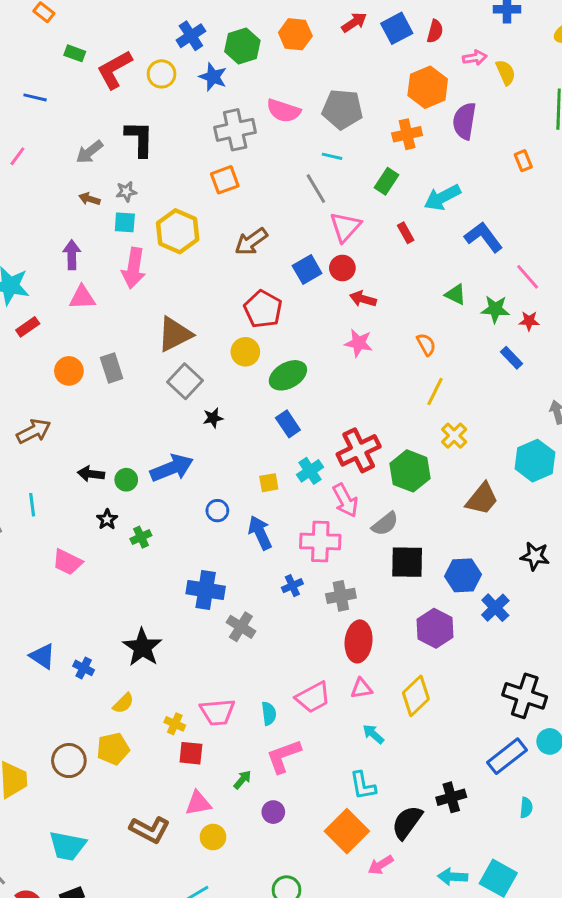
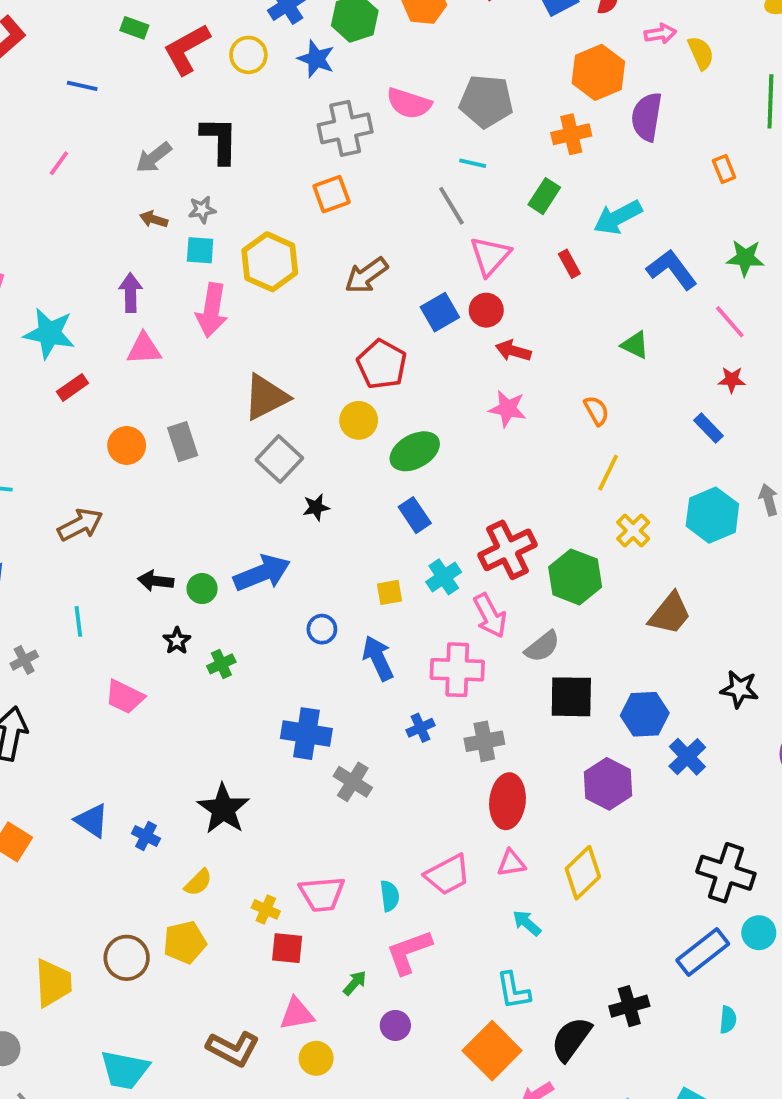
green star: (495, 309) -> (745, 258), moved
cyan hexagon: (535, 461) -> (712, 515), moved

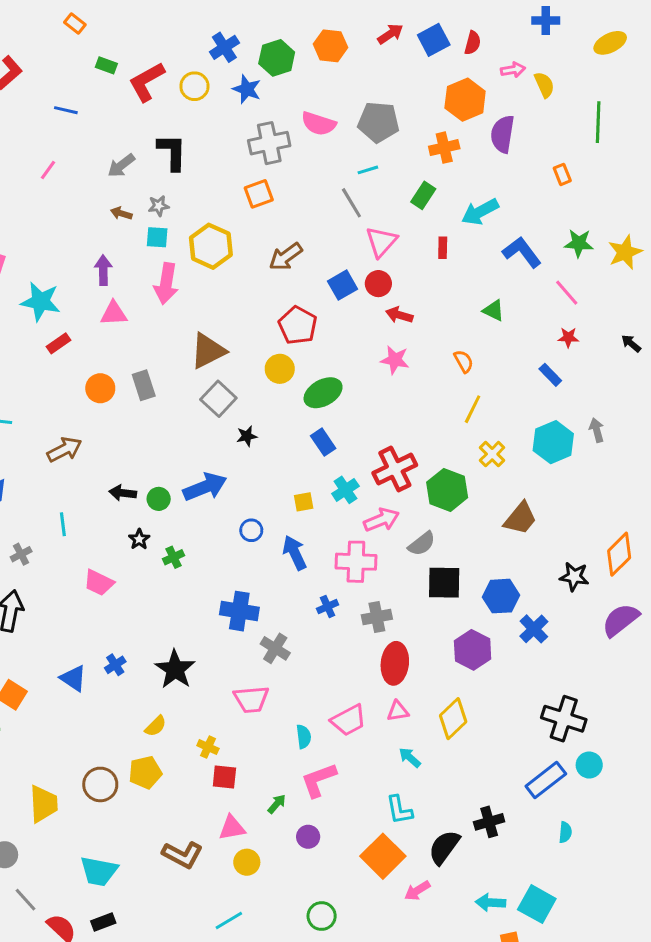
cyan line: (473, 163) -> (368, 170), turned -30
red rectangle: (569, 264) -> (443, 248), turned 30
pink arrow: (490, 616) -> (381, 520), turned -84
blue cross: (146, 836) -> (115, 665), moved, turned 30
pink trapezoid: (322, 894) -> (251, 699), moved

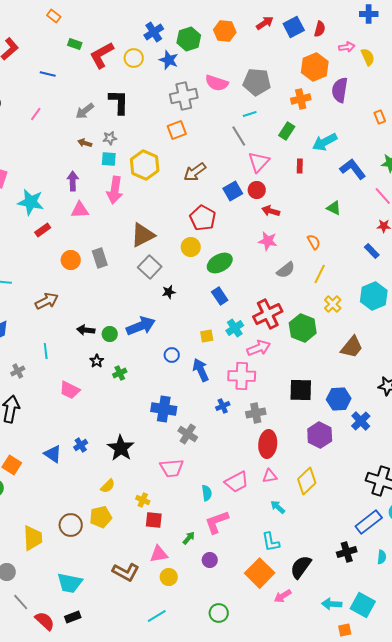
gray semicircle: (422, 544) -> (286, 270), moved
black cross: (489, 822) -> (347, 552), moved

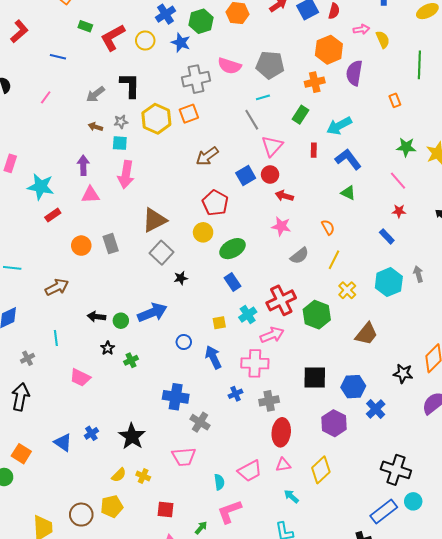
yellow hexagon: (145, 165) -> (156, 119), moved
blue L-shape: (353, 169) -> (348, 159), moved
yellow cross: (143, 500) -> (143, 476), moved

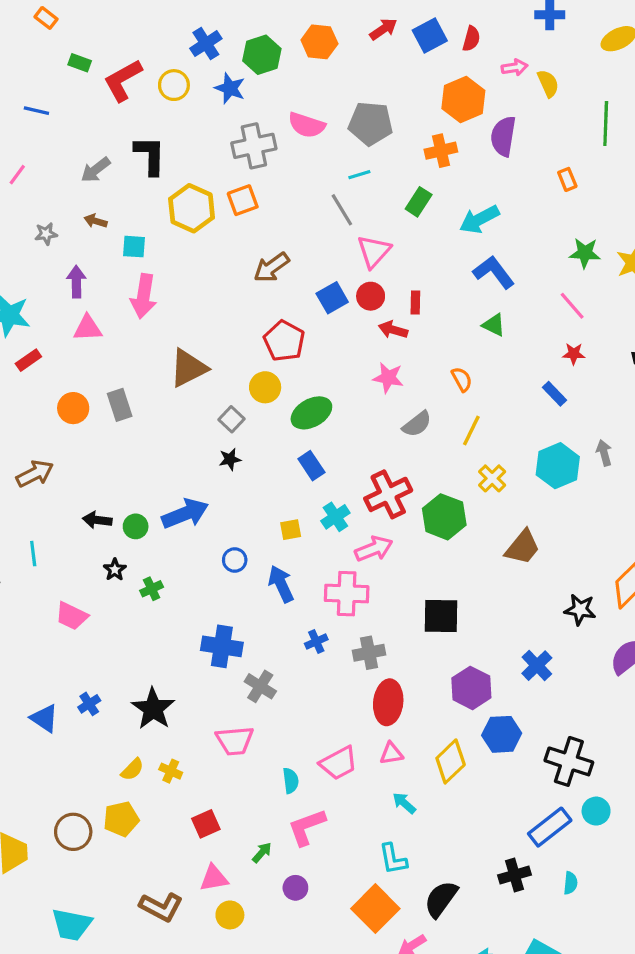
gray star: (121, 122) -> (46, 234), moved
red rectangle: (314, 150) -> (415, 303), moved
gray square: (161, 253) -> (231, 419), moved, size x0.7
blue hexagon: (353, 387) -> (502, 734), moved
red square: (166, 509) -> (206, 824), turned -30

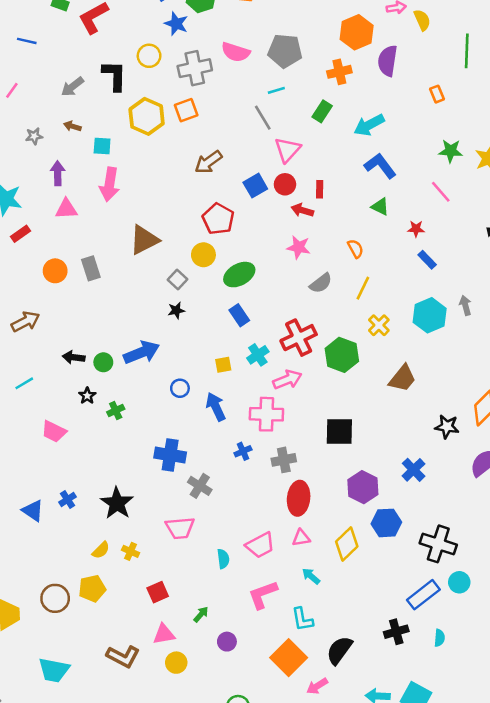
yellow circle: (174, 85) -> (149, 56), moved
red star: (574, 354) -> (416, 229), moved
cyan line: (33, 554) -> (24, 383), turned 66
pink L-shape: (307, 827) -> (263, 595), moved

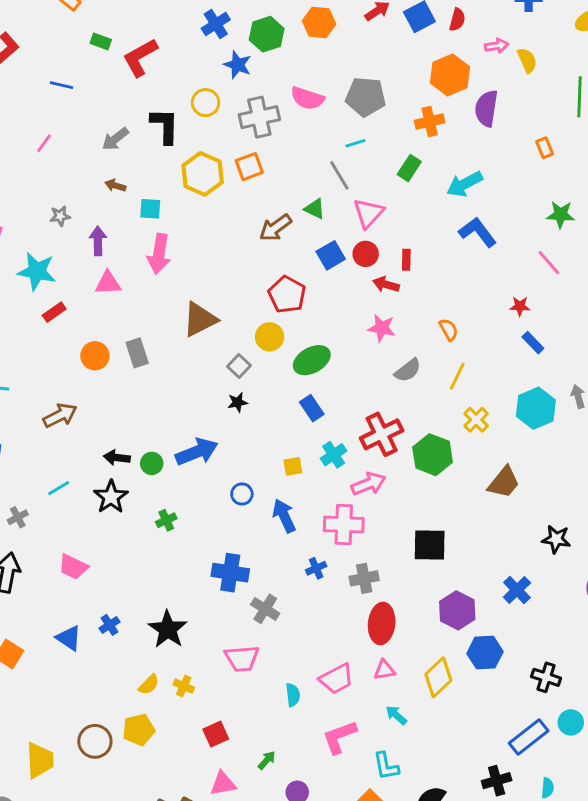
gray star: (34, 136) -> (60, 216), moved
green triangle: (380, 207) -> (315, 209), moved
black star: (87, 396) -> (111, 497), moved, size x1.6
pink trapezoid: (54, 431) -> (73, 567), moved
black cross: (438, 544) -> (546, 677), size x0.7

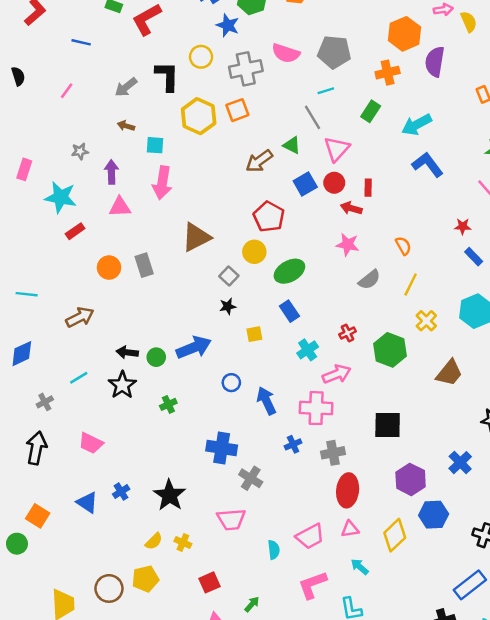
red cross: (382, 434) -> (348, 333), size x0.5
yellow square: (293, 466) -> (254, 334), moved

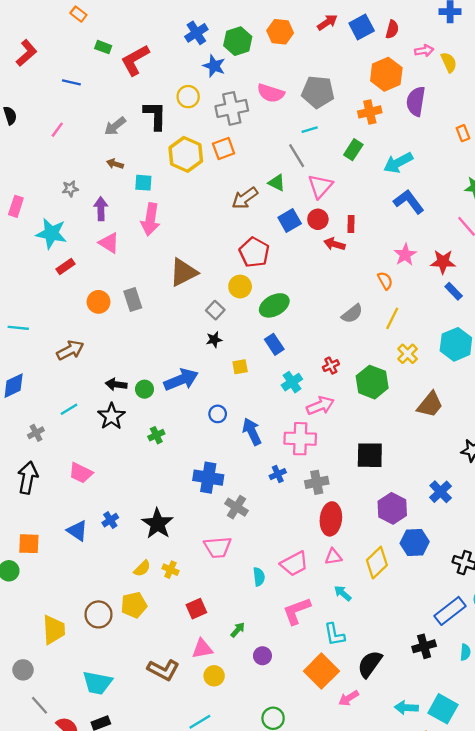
pink triangle: (120, 207) -> (109, 243), turned 35
red star: (463, 226) -> (443, 262), size x1.5
pink star: (348, 245) -> (405, 255), moved, turned 30
orange square: (38, 516) -> (29, 544), turned -30

